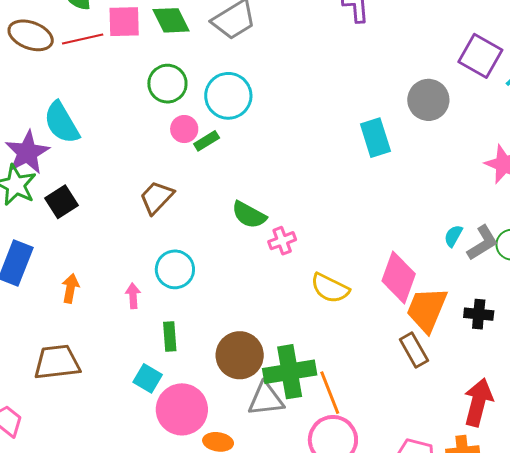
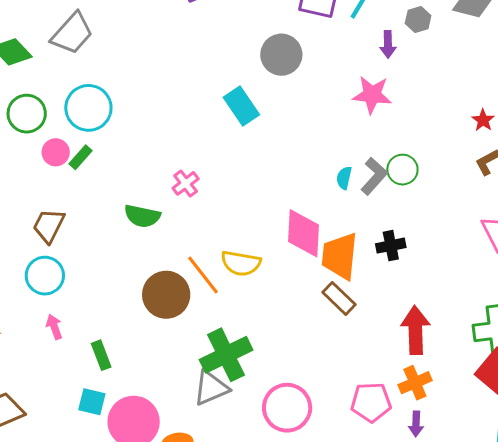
pink cross: (282, 241) -> (186, 183), moved
cyan circle: (175, 269) -> (45, 276), moved
brown circle: (240, 355) -> (166, 295), moved
orange line: (330, 393) -> (203, 275), moved

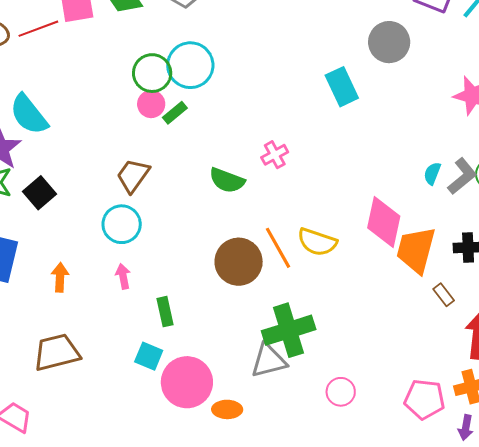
green circle: (27, 114) -> (152, 73), moved
brown rectangle: (339, 298) -> (444, 295), moved, size x0.7
pink circle: (287, 408) -> (341, 392), size x0.6

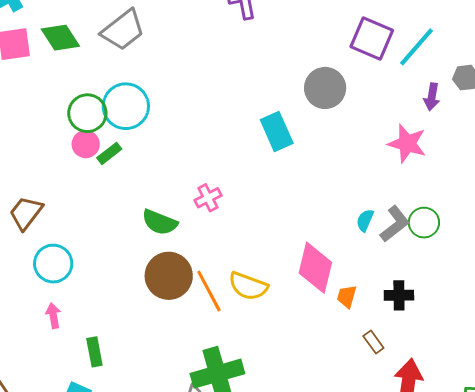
brown trapezoid: (133, 176) -> (26, 213), moved
orange trapezoid: (416, 250) -> (347, 296), size x0.5
brown circle: (239, 262) -> (169, 276), moved

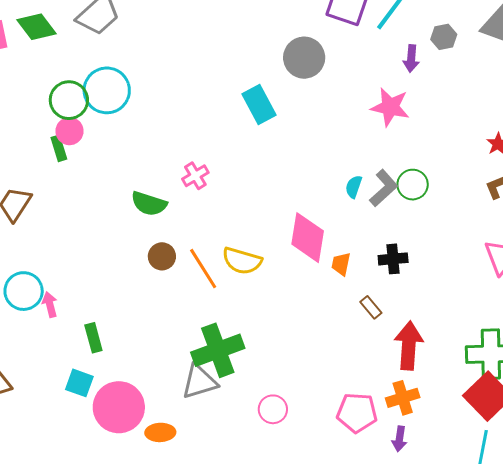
green rectangle: (109, 153) -> (59, 148), moved, turned -65
cyan circle: (53, 264) -> (24, 291), moved
brown circle: (169, 276) -> (162, 256), size x0.6

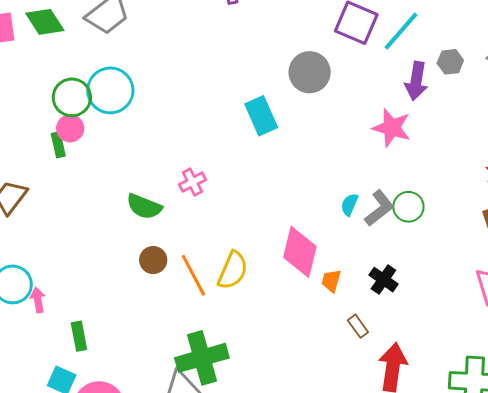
purple arrow: (411, 59) -> (416, 81), size x1.4
black cross: (393, 259) -> (383, 280), turned 36
yellow semicircle: (242, 261) -> (233, 270), turned -87

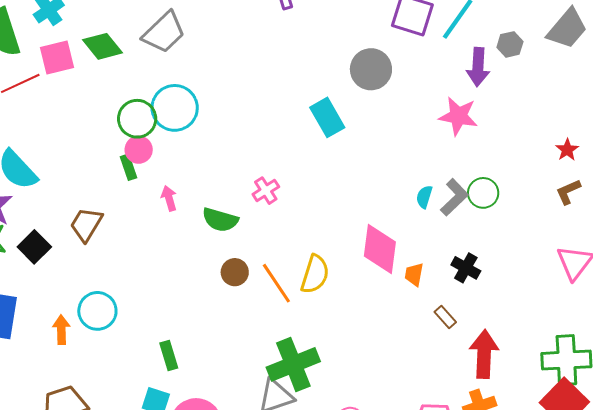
pink arrow: (38, 300) -> (169, 198), moved

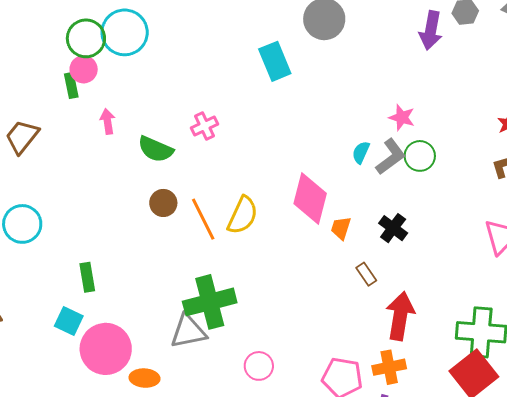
pink star: (458, 116) -> (402, 117), moved, size x0.7

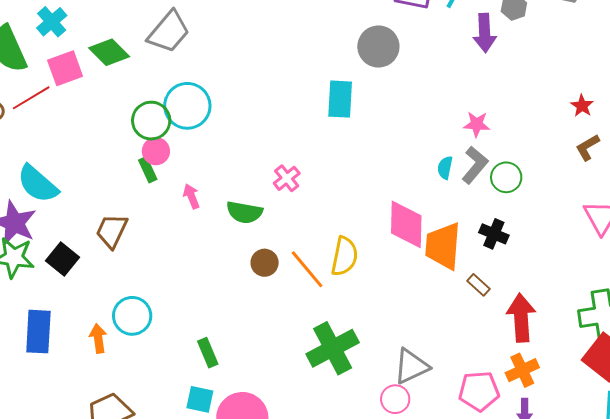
cyan rectangle: (275, 61) -> (340, 99), turned 39
green circle: (420, 156) -> (506, 177), moved
orange trapezoid: (341, 228) -> (443, 246), size x2.0
gray triangle: (188, 331) -> (411, 366), moved

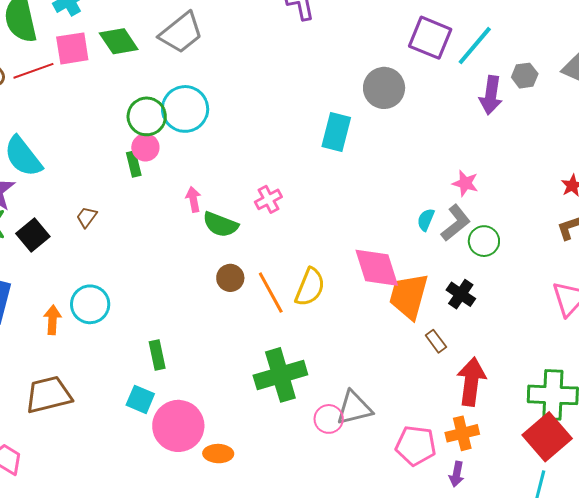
pink arrow: (191, 196) -> (193, 199), moved
pink diamond: (406, 224) -> (377, 268), turned -30
brown trapezoid: (112, 231) -> (87, 217), size x0.6
pink circle: (395, 399) -> (329, 419), moved

